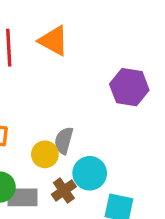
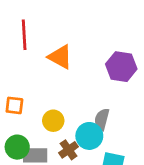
orange triangle: (54, 41) -> (60, 57), moved
gray semicircle: (64, 141) -> (102, 119), moved

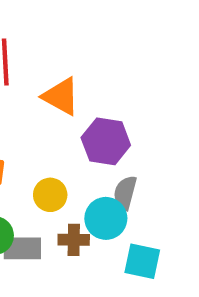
purple hexagon: (121, 67) -> (106, 141), moved
brown cross: (69, 150) -> (74, 240), turned 36

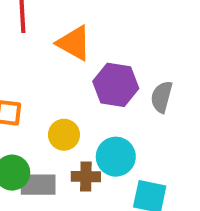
gray semicircle: (125, 193) -> (162, 97), moved

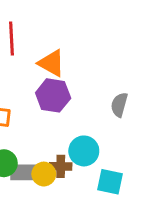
purple hexagon: (116, 85) -> (53, 95), moved
yellow circle: (64, 135) -> (44, 174), moved

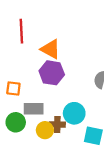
gray rectangle: (24, 172) -> (34, 109), moved

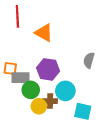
purple hexagon: (52, 73) -> (48, 69), moved
gray rectangle: (34, 109) -> (20, 78), moved
green circle: (16, 122) -> (31, 90), moved

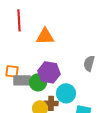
orange triangle: (44, 33) -> (45, 36), turned -30
green circle: (31, 90) -> (38, 82), moved

